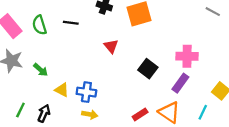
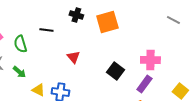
green semicircle: (39, 25) -> (20, 44), moved
red triangle: (111, 46) -> (73, 57), moved

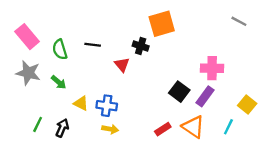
black cross: (76, 15) -> (141, 46), moved
black line: (46, 30) -> (93, 45), moved
black square: (115, 71) -> (179, 92), moved

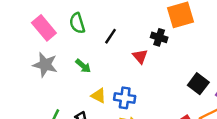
black line: (93, 45) -> (110, 36), turned -63
green semicircle: (60, 49) -> (77, 23), moved
green arrow: (59, 82) -> (83, 66), moved

